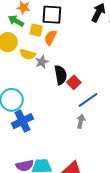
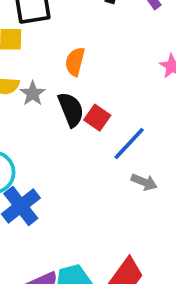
orange semicircle: (50, 38) -> (75, 62), moved
gray arrow: (81, 121) -> (144, 182), moved, turned 112

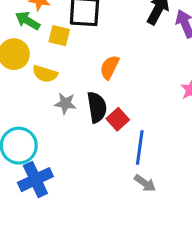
gray star: (33, 93) -> (65, 103), moved, turned 30
blue line: (129, 144) -> (140, 147), turned -48

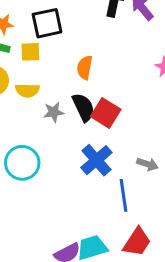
red square: (118, 119) -> (106, 113), size x1.4
blue line: (140, 147) -> (123, 195), moved
blue cross: (35, 180) -> (96, 160), moved

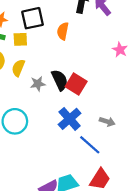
orange semicircle: (85, 67) -> (63, 31), moved
yellow semicircle: (27, 90) -> (18, 68), turned 112
blue line: (123, 195) -> (90, 145), turned -40

